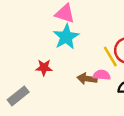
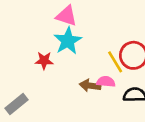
red star: (44, 68) -> (44, 61), moved

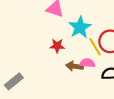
cyan star: (68, 41) -> (80, 27), moved
red star: (44, 61) -> (57, 46), moved

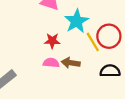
pink semicircle: (87, 63) -> (51, 63), moved

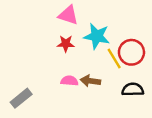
cyan star: (77, 21) -> (97, 36), turned -30
red star: (52, 41) -> (66, 44), moved

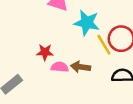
red star: (66, 44) -> (45, 52), moved

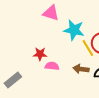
brown arrow: (81, 67) -> (81, 69), moved

